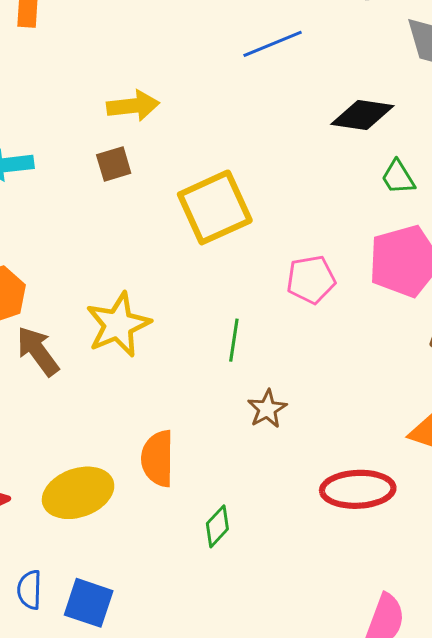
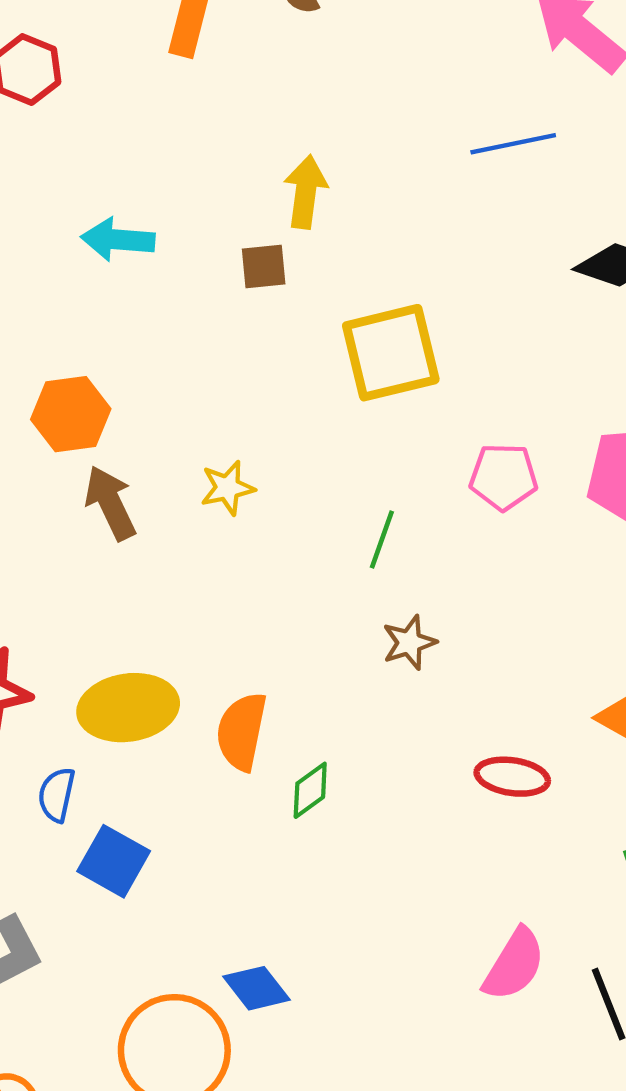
yellow arrow: (133, 106) -> (306, 192), turned -87
yellow star: (118, 325) -> (227, 488), size x0.6
orange semicircle: (158, 459) -> (242, 731), moved
red ellipse: (358, 489) -> (512, 777), size x0.7
blue semicircle: (30, 590) -> (57, 795), moved

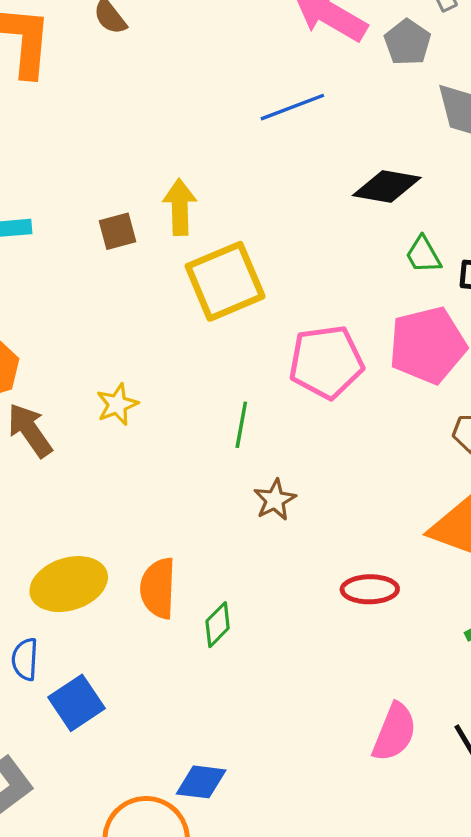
yellow arrow: (306, 192) -> (180, 207), moved
pink pentagon: (503, 477) -> (326, 362), size x1.4
blue square: (114, 861) -> (77, 703), turned 36
blue diamond: (257, 988) -> (201, 782), turned -36

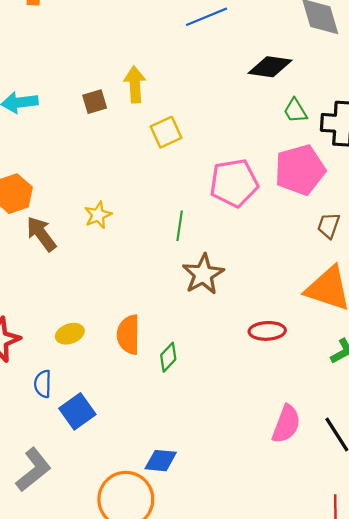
yellow square: (225, 281) -> (166, 132), size x0.6
brown star: (275, 500) -> (203, 274), size x1.5
yellow ellipse: (69, 584) -> (70, 334), size x0.6

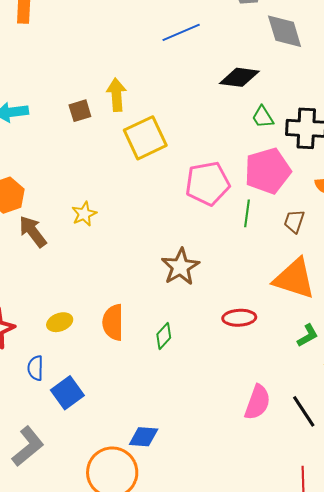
yellow square: (166, 132) -> (145, 138), size x1.5
green line: (180, 226) -> (247, 213), moved
green diamond: (168, 357) -> (164, 336), moved

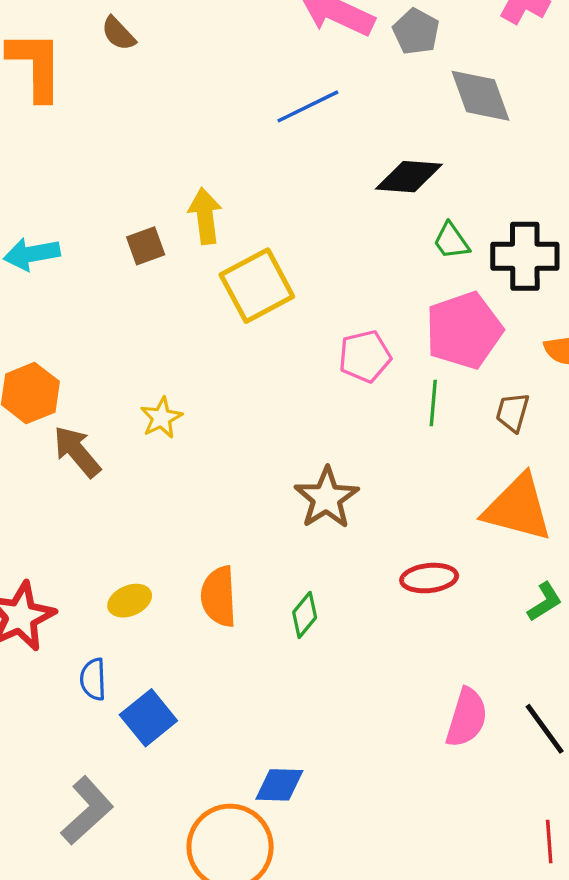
pink pentagon: (208, 183) -> (365, 356), size x0.7

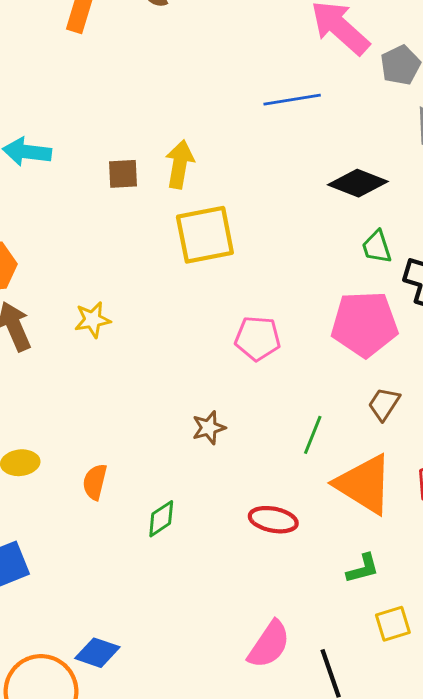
pink pentagon: (365, 356) -> (258, 338), moved
green line: (433, 403) -> (313, 435), moved
brown star: (327, 498) -> (209, 428), size x0.6
orange semicircle: (219, 597) -> (95, 482), size x0.7

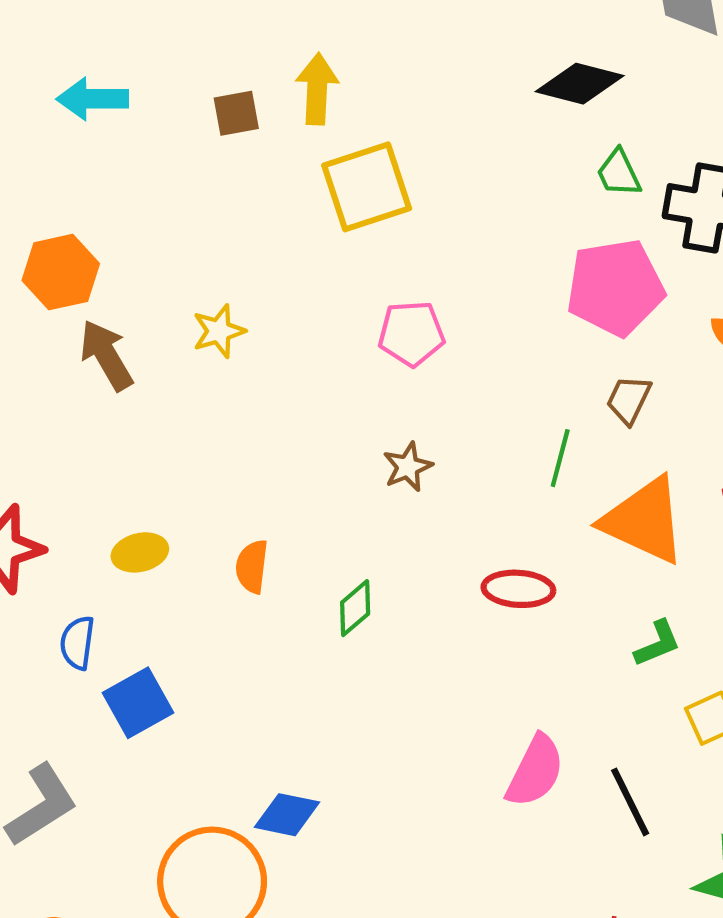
pink pentagon: (258, 338) -> (411, 333), moved
brown trapezoid: (384, 404) -> (629, 400), moved

